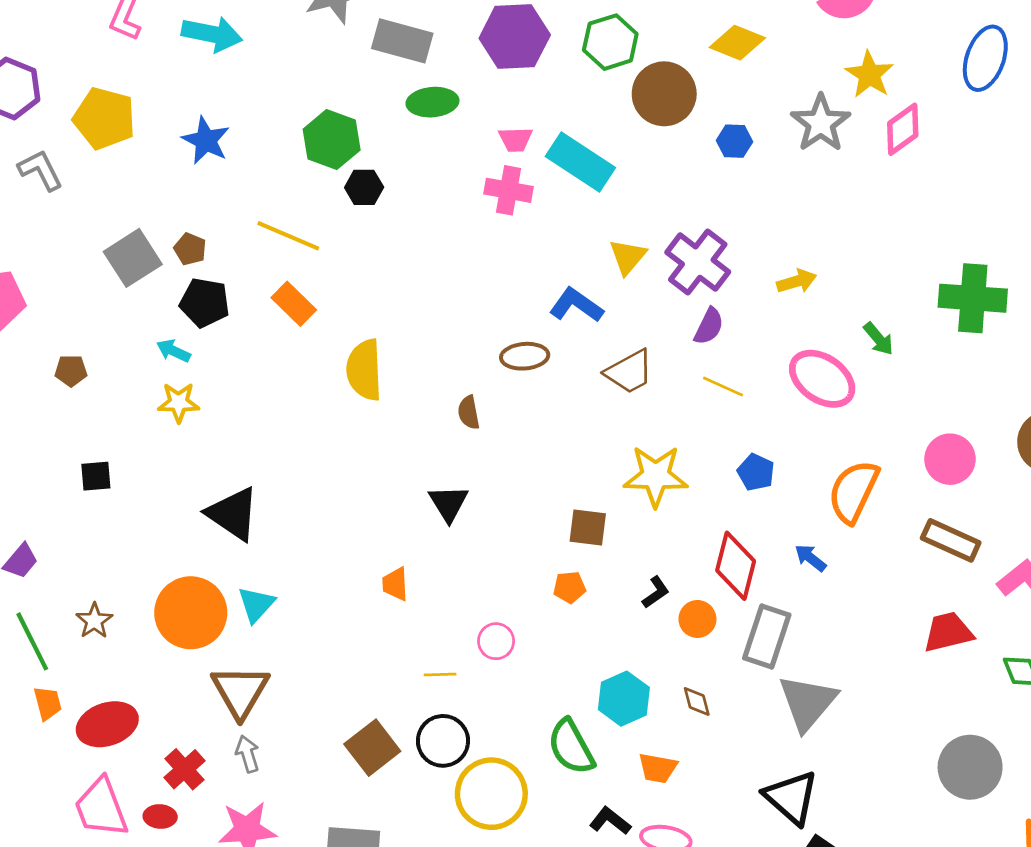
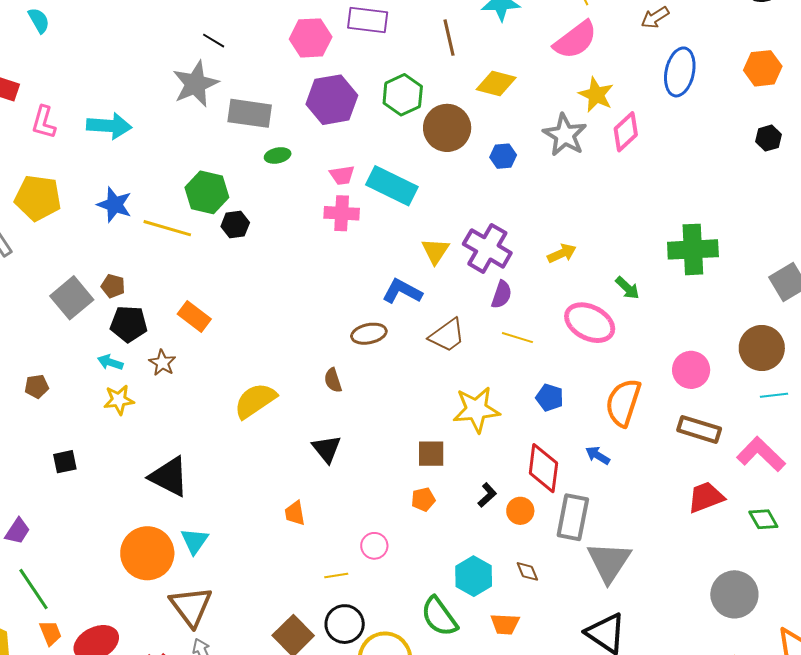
green ellipse: (432, 102) -> (278, 155), size x0.7
yellow line: (288, 236) -> (167, 228), moved
yellow semicircle: (364, 370) -> (255, 401), moved, turned 66
brown star: (94, 621) -> (162, 363), moved

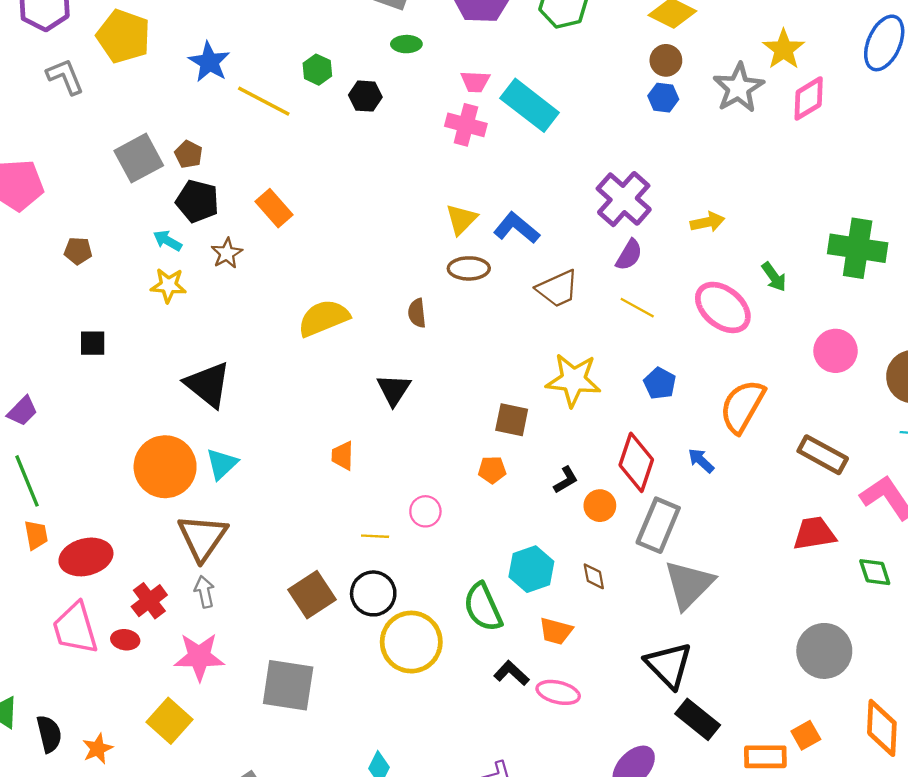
brown circle: (447, 128) -> (666, 60), moved, size x0.6
green hexagon: (207, 192) -> (317, 70), size x0.6
black hexagon: (235, 225) -> (365, 96), moved
yellow triangle: (435, 251) -> (461, 219), moved
pink circle: (691, 370) -> (836, 351), moved

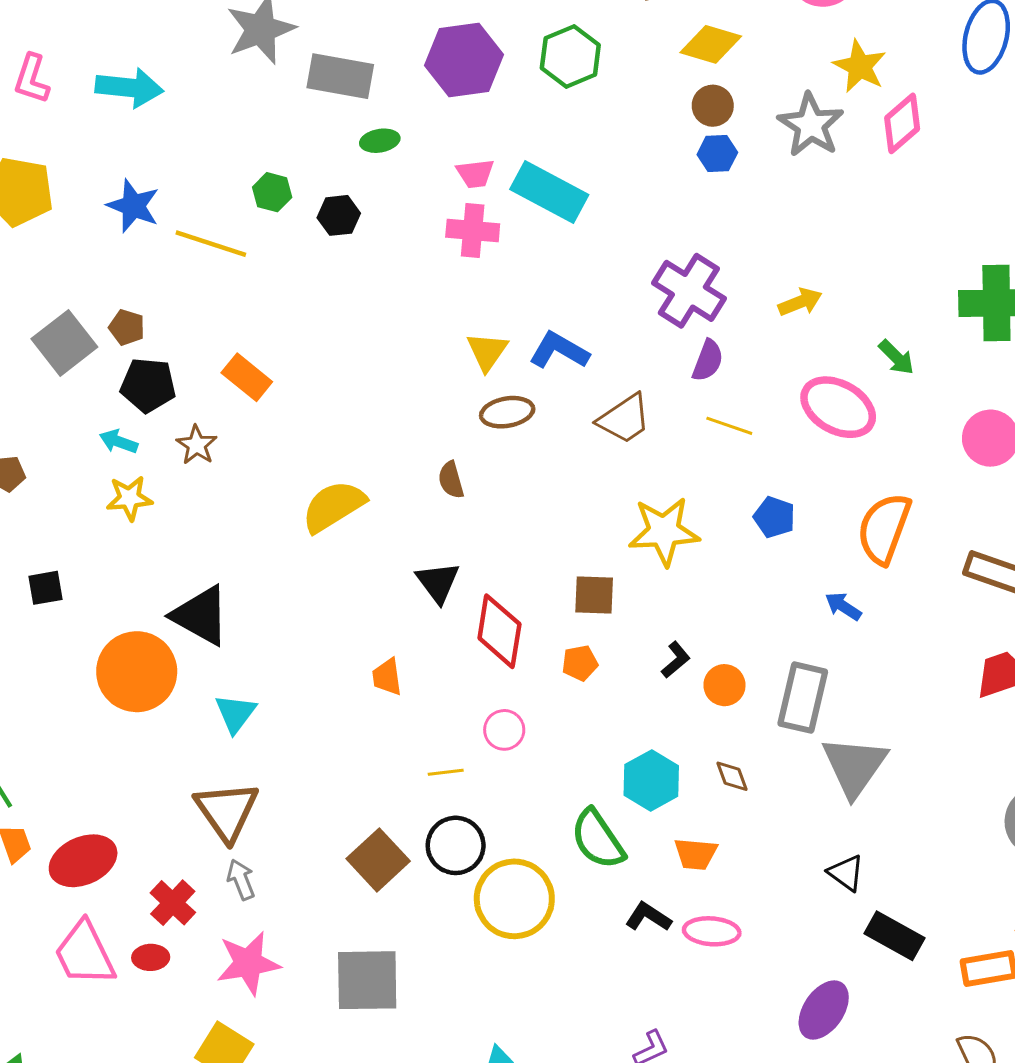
red diamond: (636, 462) -> (499, 631), moved
orange circle: (165, 467) -> (137, 672), moved
black triangle: (669, 665) -> (846, 873), size x0.6

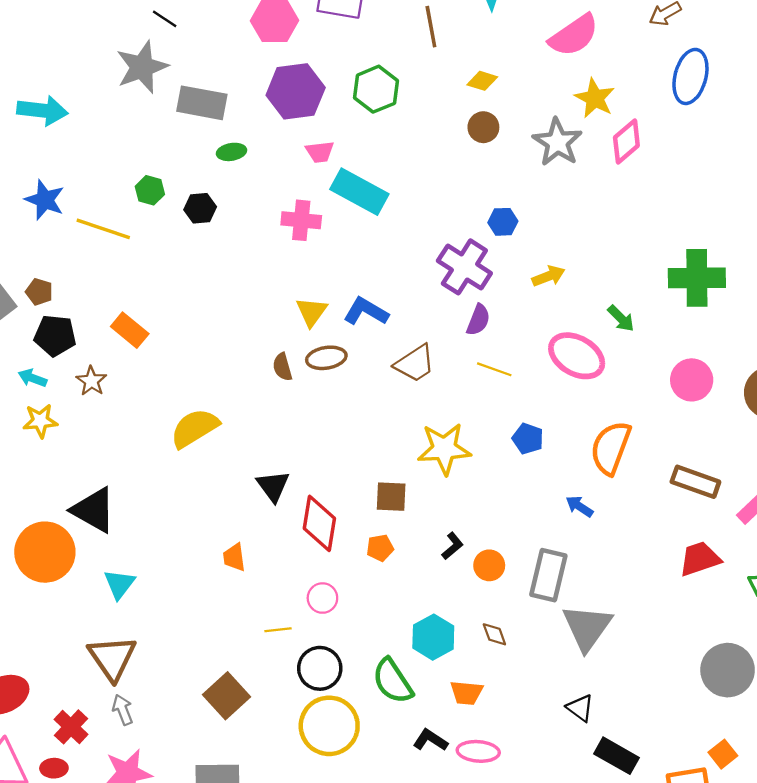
yellow diamond: (711, 44) -> (482, 81), size x0.7
blue hexagon: (717, 153) -> (503, 222), moved
pink trapezoid: (475, 173) -> (320, 152), moved
brown semicircle: (451, 480) -> (282, 367), moved
black circle: (456, 845) -> (320, 668), moved

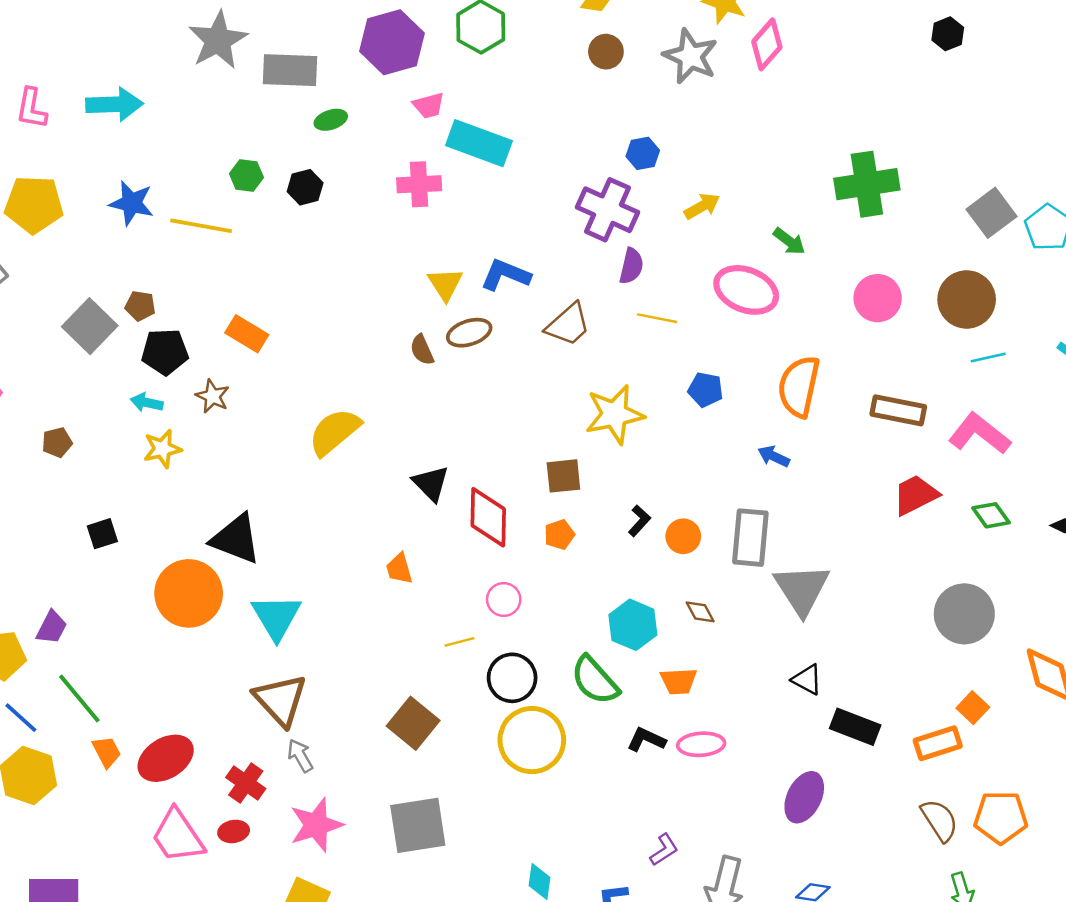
cyan triangle: (119, 584) -> (276, 617), size x1.4

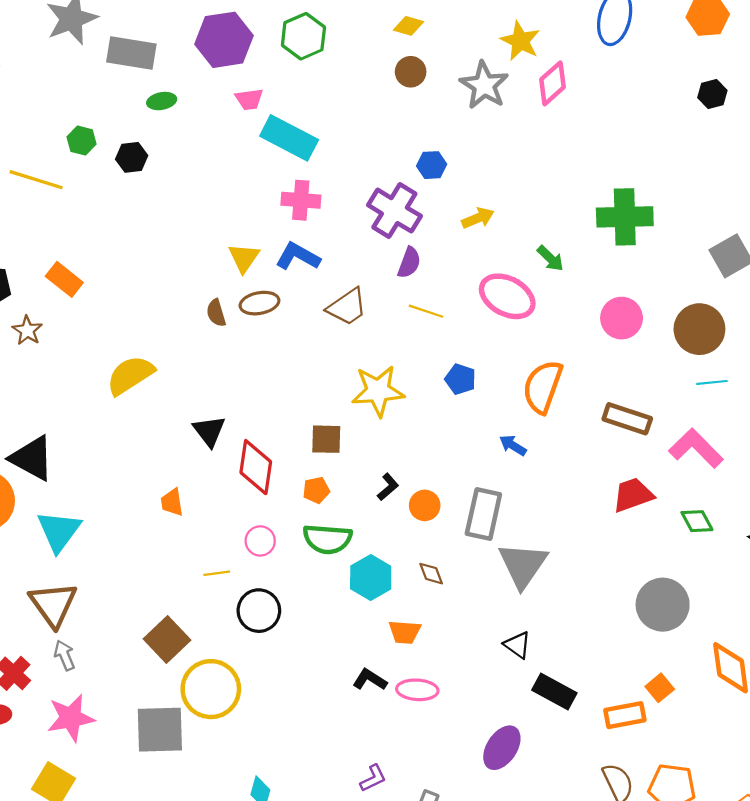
pink cross: (419, 184) -> (301, 200), moved
green semicircle: (595, 680) -> (327, 539), moved, turned -51
yellow circle: (532, 740) -> (211, 689), moved

